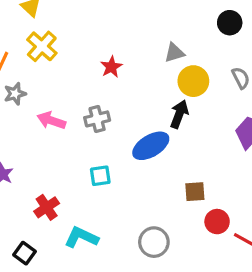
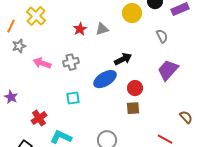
gray triangle: (174, 53) -> (102, 29), moved
yellow circle: (193, 81) -> (132, 13), moved
black arrow: (179, 114) -> (123, 59), turned 42
red circle: (217, 222) -> (135, 88), moved

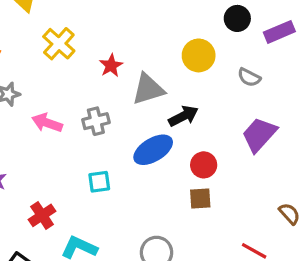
yellow circle: (132, 13) -> (199, 55), moved
yellow cross: (36, 16) -> (59, 44), moved
gray triangle: (102, 29) -> (148, 89), moved, size x1.5
gray semicircle: (162, 36) -> (249, 77), turned 144

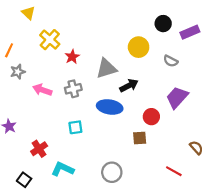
red star: (111, 66) -> (72, 57), moved
blue ellipse: (153, 150) -> (110, 107), turned 40
red circle: (204, 165) -> (151, 117), moved

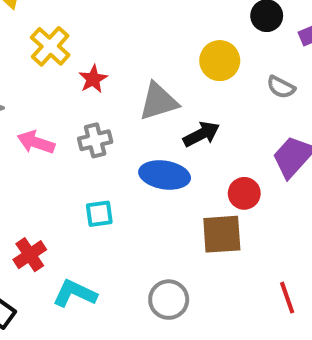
brown square: (140, 138) -> (222, 234), size x1.5
red line: (174, 171) -> (287, 298), turned 42

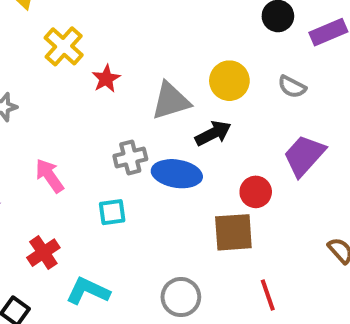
yellow circle: (220, 61) -> (229, 81), moved
gray cross: (95, 140) -> (130, 158), moved
pink arrow: (36, 142) -> (49, 176), moved, turned 36
red line: (287, 298) -> (268, 295), moved

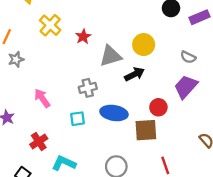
red star: (106, 79) -> (83, 37), moved
gray semicircle: (292, 87) -> (188, 57), moved
blue ellipse: (177, 174) -> (114, 113), moved

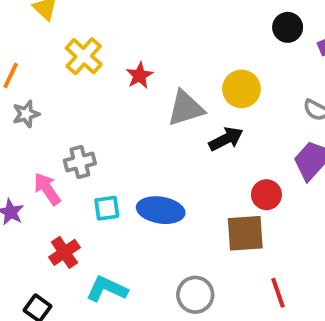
gray cross: (88, 88) -> (80, 162), moved
pink arrow: (42, 98) -> (47, 189), moved
blue ellipse: (114, 113) -> (161, 210), moved
cyan square: (77, 119) -> (107, 208), moved

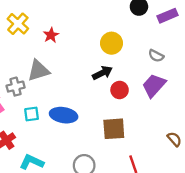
gray triangle: (186, 108) -> (38, 71), moved
red circle: (266, 195) -> (120, 90), moved

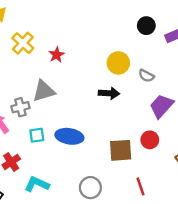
gray semicircle: (156, 56) -> (146, 76), moved
black arrow: (102, 73) -> (109, 93), turned 30
red circle: (120, 90) -> (150, 140), moved

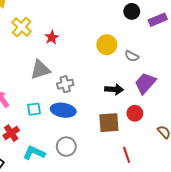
black arrow: (109, 93) -> (114, 89), moved
gray cross: (20, 107) -> (65, 84), moved
gray circle: (90, 188) -> (66, 147), moved

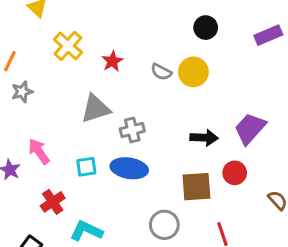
black circle: (132, 11) -> (206, 28), moved
gray semicircle: (132, 56) -> (161, 72), moved
gray circle: (66, 147) -> (164, 225), moved

